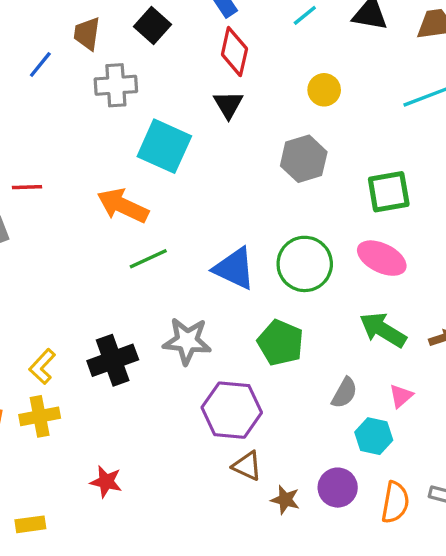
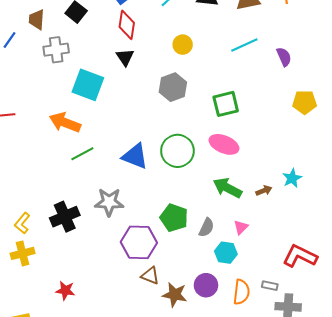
green pentagon: (280, 343) -> (174, 218), moved
brown star: (285, 500) -> (175, 295), size x1.4

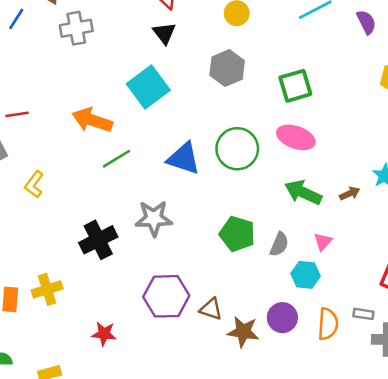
cyan square: (88, 85) -> (148, 87), moved, turned 36
yellow L-shape: (22, 223) -> (34, 184), moved
purple hexagon: (139, 242) -> (166, 296), moved

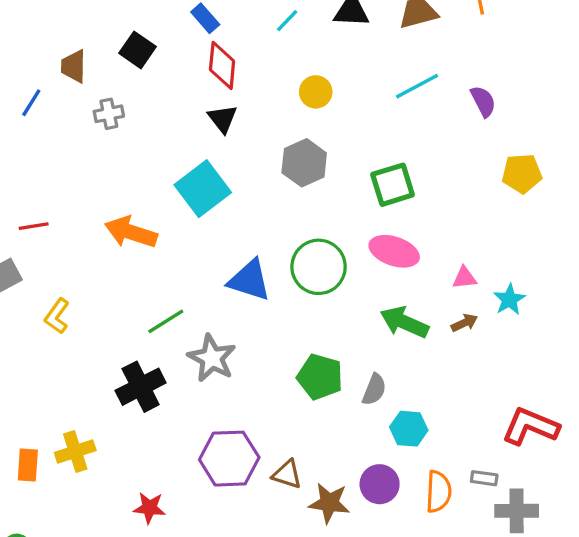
gray cross: (76, 28) -> (109, 114), size x0.7
green line: (116, 159) -> (166, 321), moved
gray star: (154, 218) -> (212, 358), turned 30
pink triangle: (323, 242) -> (464, 278), moved, turned 42

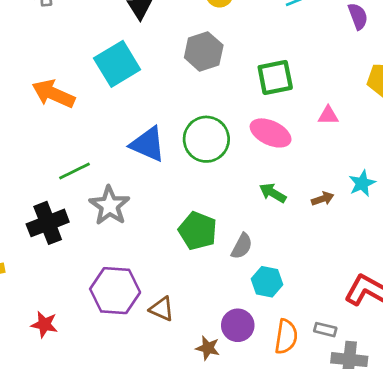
pink triangle: (464, 278) -> (328, 115), moved
green arrow: (404, 322) -> (273, 193), size x0.7
brown star: (329, 503) -> (208, 348), moved, size x0.7

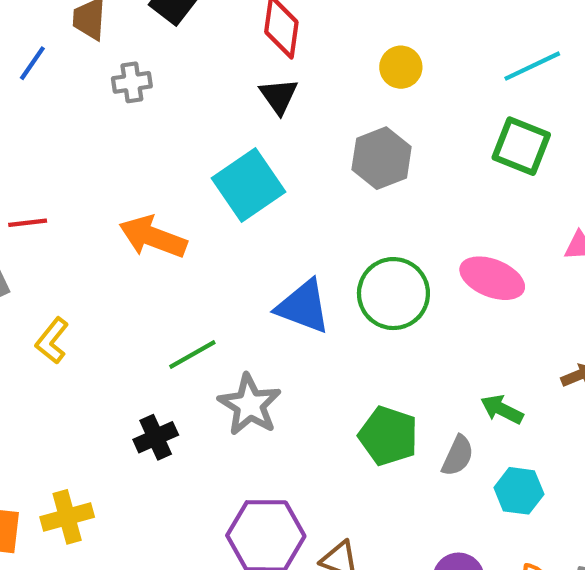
green square: (275, 77) -> (521, 146), moved, turned 36
green arrow: (273, 193) -> (502, 409), moved
black cross: (48, 223) -> (156, 437), size x0.7
cyan hexagon: (267, 282) -> (519, 491), moved

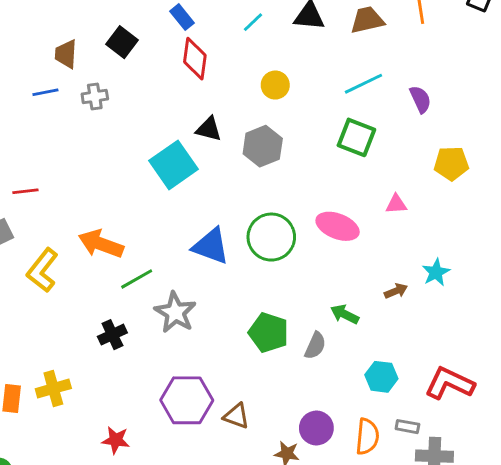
blue line: (32, 63) -> (45, 92), moved, turned 45
black triangle: (279, 96) -> (209, 129), moved, turned -40
orange arrow: (153, 237) -> (101, 244), moved
yellow L-shape: (52, 341) -> (42, 270), size x1.4
cyan hexagon: (519, 491) -> (381, 377), moved

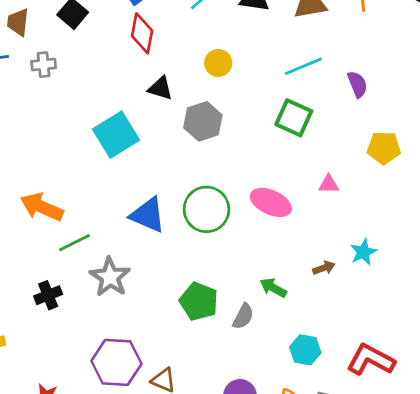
black triangle: (209, 129) -> (160, 88), moved

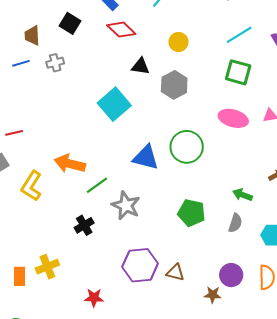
red diamond: (142, 33) -> (121, 30), turned -48
pink ellipse: (271, 202) -> (233, 118), moved
gray semicircle: (243, 316) -> (235, 223), moved

